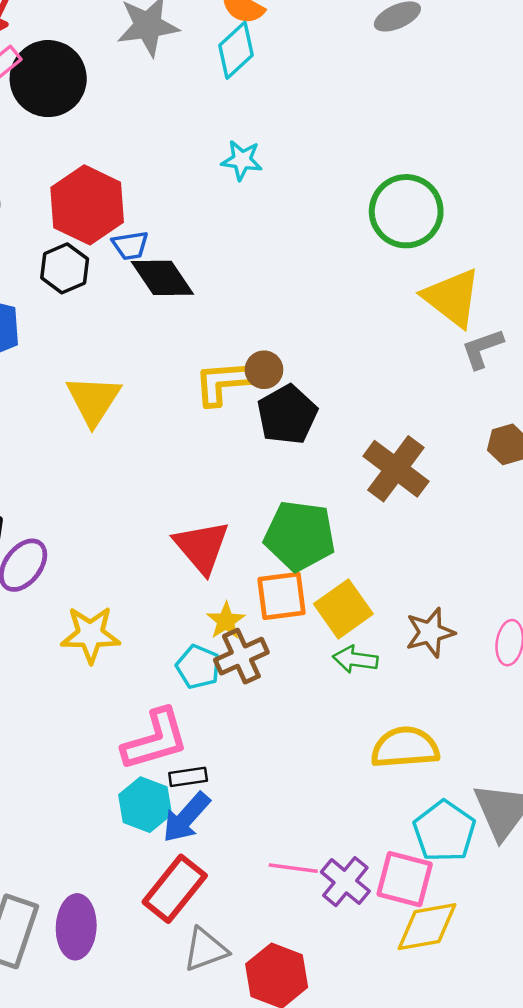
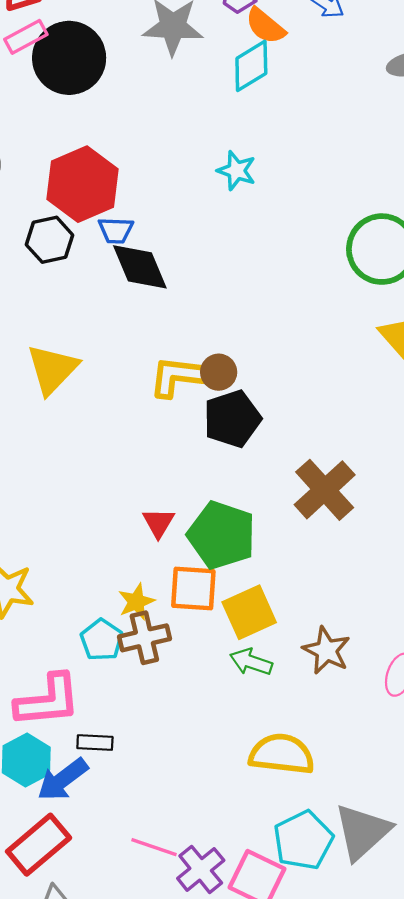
red triangle: (202, 547) -> (158, 523), moved, size x0.6
brown star: (430, 633) -> (327, 650), turned 30
black rectangle: (188, 777) -> (95, 742), moved

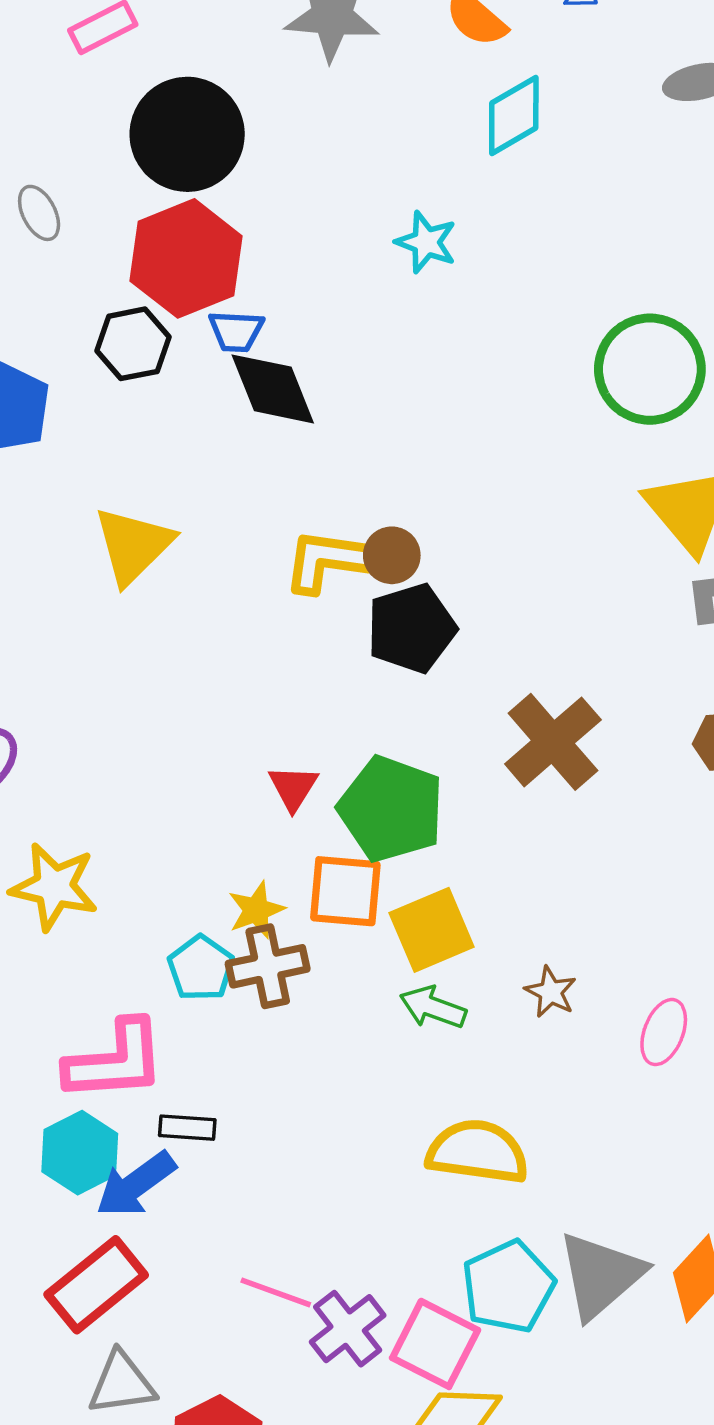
black circle: (69, 58) -> (187, 134), moved
cyan diamond: (251, 66) -> (514, 115), moved
brown star: (327, 650) -> (551, 992), size x0.7

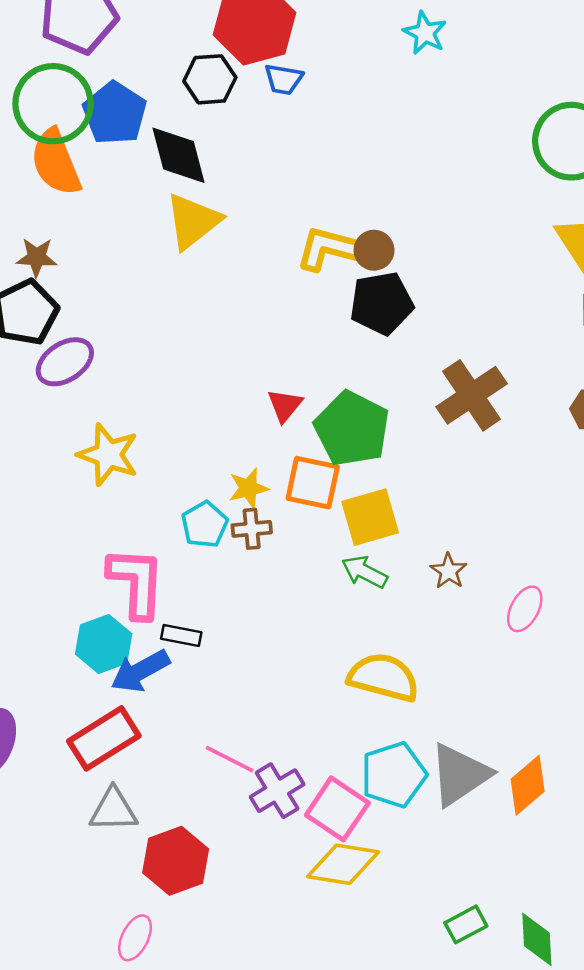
black diamond: (273, 389) -> (178, 155), moved
brown cross: (268, 966) -> (252, 529), size x0.7
pink L-shape: (115, 1061) -> (136, 582), turned -90

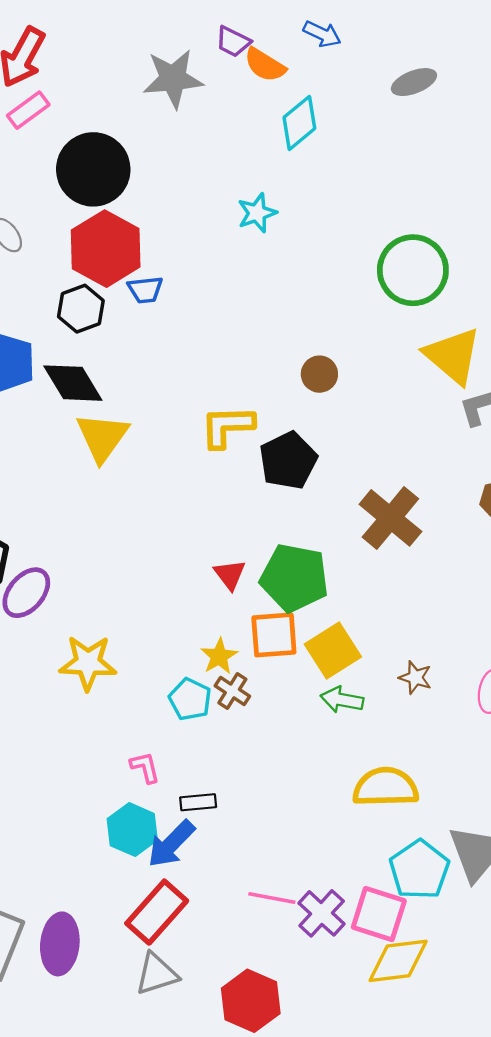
cyan star: (425, 33) -> (257, 213), turned -30
brown circle: (374, 250) -> (319, 374), moved
brown cross: (252, 529) -> (232, 691), turned -36
pink L-shape: (136, 582) -> (145, 767), size x0.5
gray triangle: (113, 810) -> (157, 974), moved

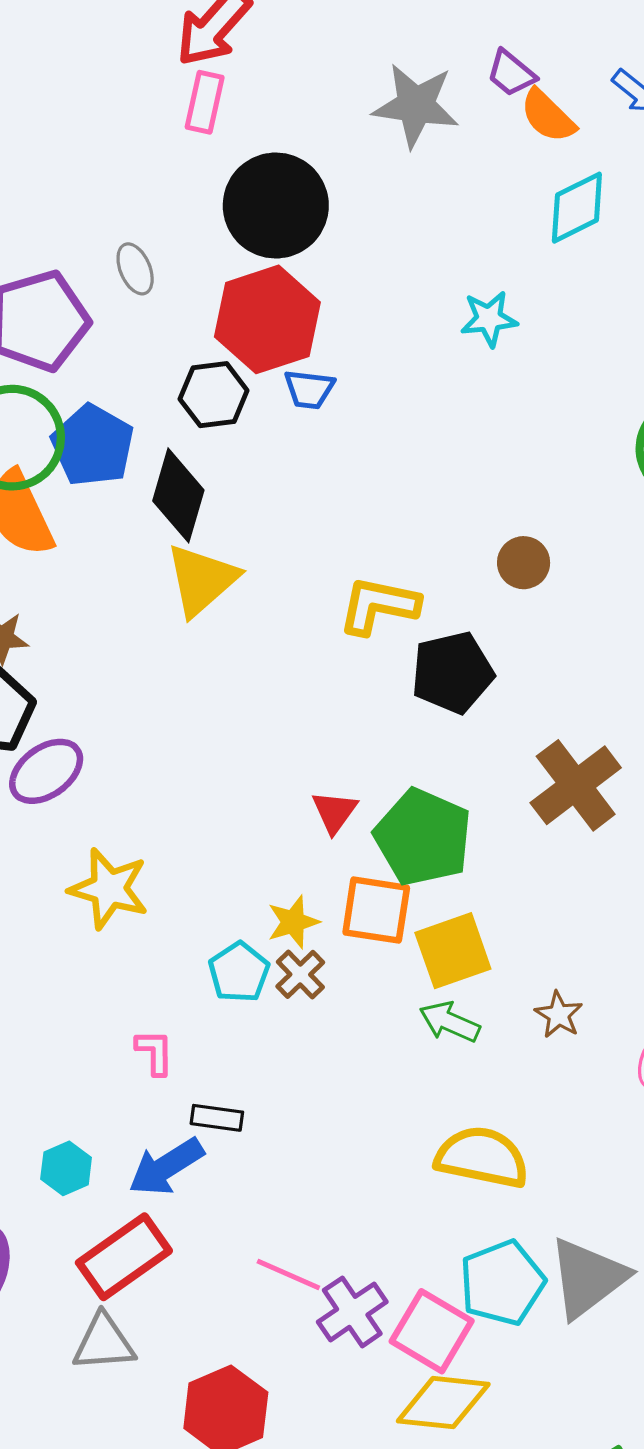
pink rectangle: (28, 110) -> (205, 102), turned -54
black diamond: (73, 383) -> (178, 495), turned 34
cyan hexagon: (132, 830) -> (66, 1168), moved, size x0.7

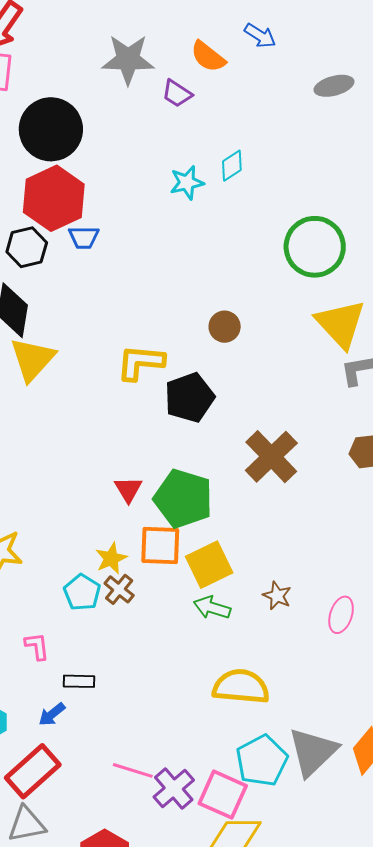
purple trapezoid: (511, 73) -> (177, 94), moved
cyan diamond: (577, 208) -> (232, 166), moved, size x0.7
blue arrow: (166, 1167) -> (52, 714), size x0.6

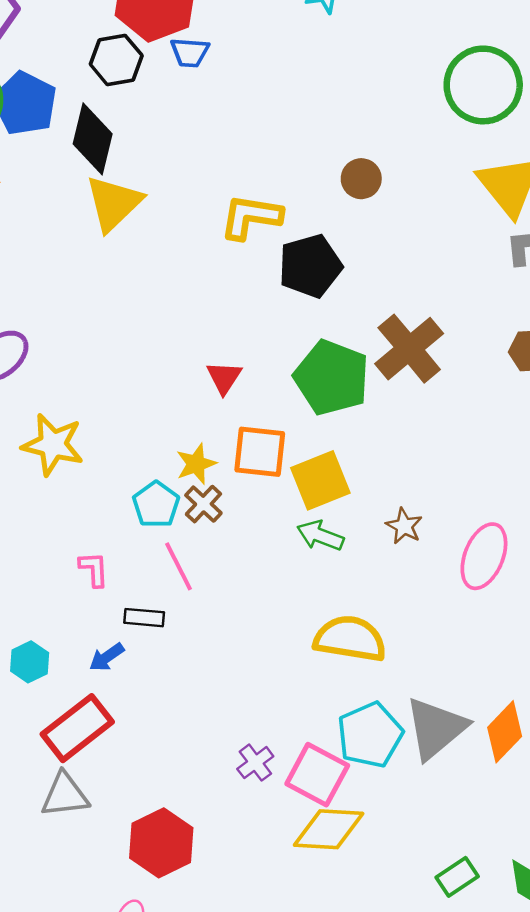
green pentagon: (183, 499) -> (332, 378), moved
pink ellipse: (341, 615) -> (484, 556), size x1.4
pink line: (133, 770) -> (179, 566), moved, turned 42
purple cross: (174, 789) -> (255, 763), size x0.7

